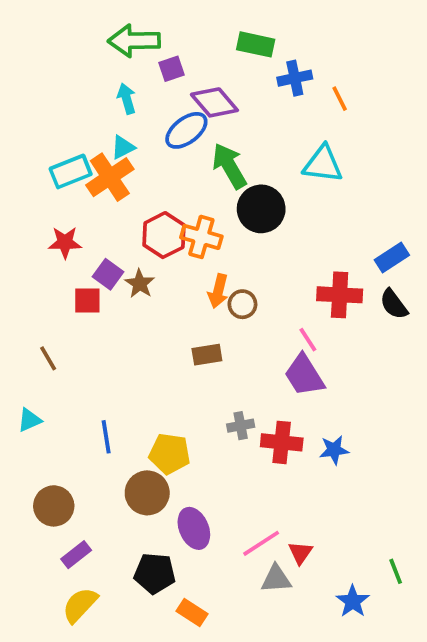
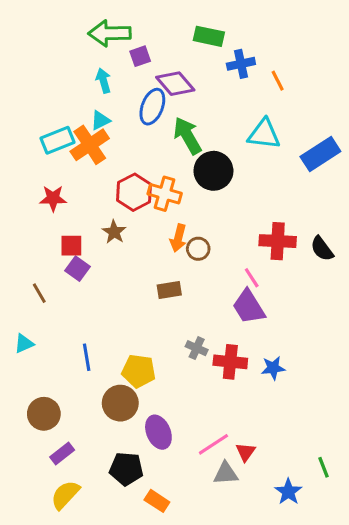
blue ellipse: (186, 130) -> (152, 107), turned -32
blue rectangle: (392, 257) -> (320, 154), moved, size x1.4
purple square: (108, 274) -> (77, 269), moved
gray cross: (241, 426) -> (197, 348), turned 35

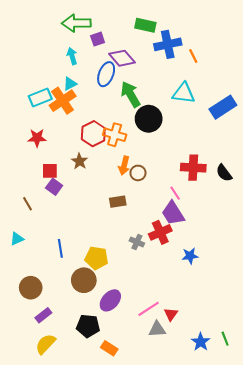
blue cross: (241, 64) -> (168, 44), size x1.4
red cross: (230, 362) -> (160, 232), moved, turned -30
purple ellipse: (158, 432) -> (110, 300), turned 65
green line: (323, 467) -> (225, 339), moved

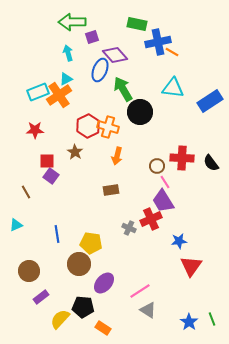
orange line: (193, 56) -> (172, 52), moved, turned -32
brown circle: (138, 173) -> (157, 166), moved
red triangle: (171, 314) -> (191, 266), moved, size x1.6
gray triangle: (157, 329) -> (148, 310), turned 36
yellow semicircle: (46, 344) -> (60, 319), moved

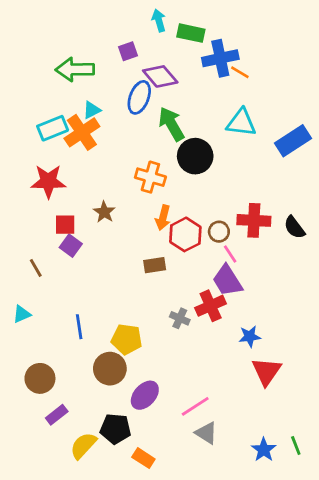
green arrow: (72, 22) -> (75, 69), moved
cyan arrow: (68, 53) -> (159, 21), moved
red hexagon: (88, 126) -> (185, 234), moved
red star: (35, 130) -> (48, 181), size x1.4

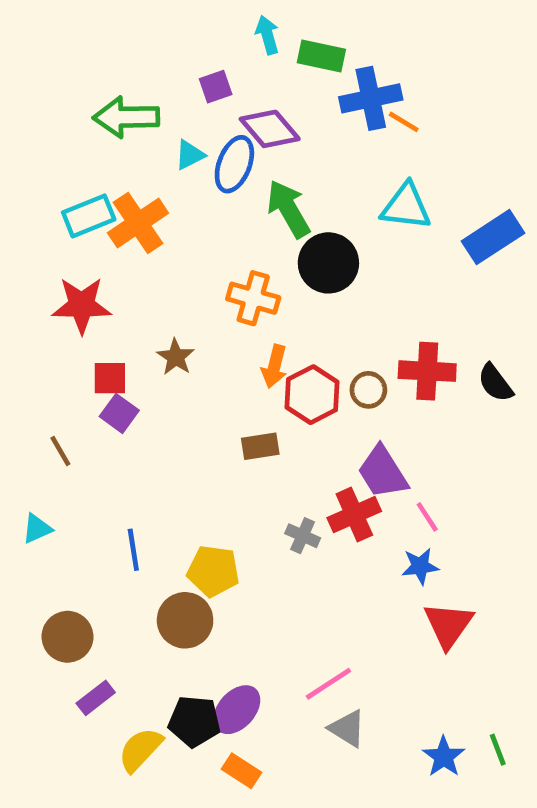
cyan triangle: (92, 110) -> (190, 155), moved
pink line: (230, 254) -> (427, 517), moved
purple ellipse: (145, 395) -> (237, 710), moved

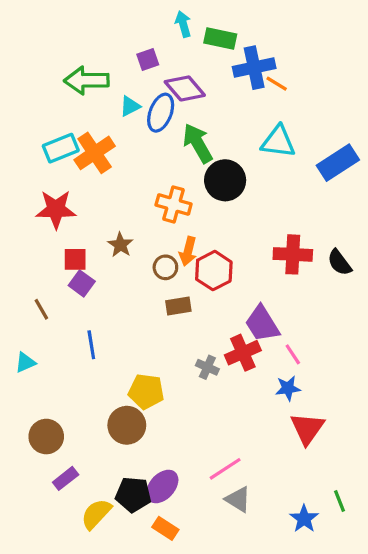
brown circle: (368, 390) -> (165, 267), moved
blue line: (133, 550) -> (91, 345), moved
green line: (498, 750) -> (340, 501), moved

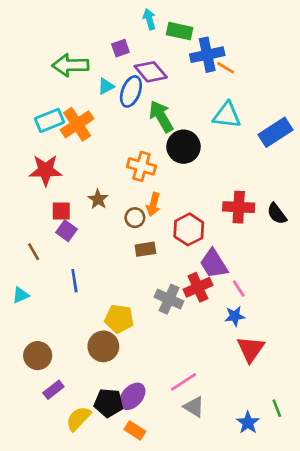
red hexagon: (214, 271) -> (189, 229), moved
gray cross: (207, 367) -> (169, 299), size x1.5

